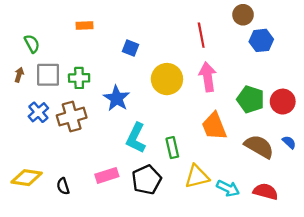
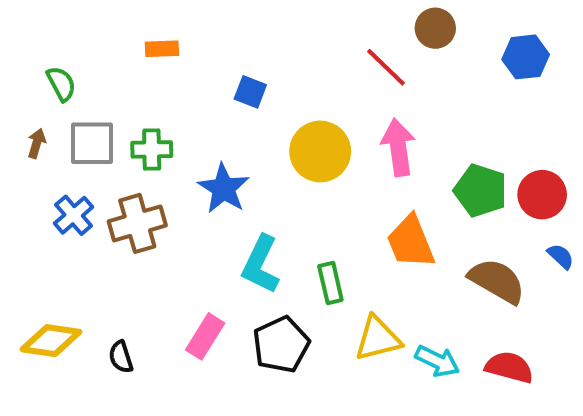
brown circle: (243, 15) -> (435, 28), moved
red line: (201, 35) -> (386, 67), turned -35
blue hexagon: (261, 40) -> (526, 57), moved
blue semicircle: (289, 142) -> (561, 256), moved
pink rectangle: (107, 175) -> (205, 336), turned -40

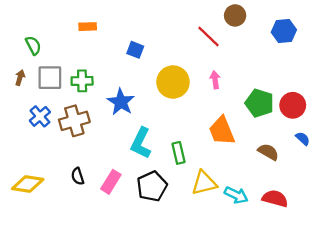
pink arrow: (398, 147) -> (215, 80), size x0.6
brown semicircle: (497, 281) -> (268, 152), size x0.7
black semicircle: (121, 357) -> (78, 176), moved

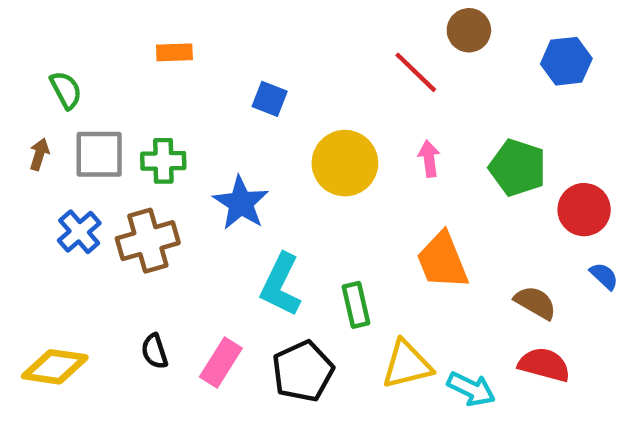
green pentagon: (259, 103) -> (518, 168), moved
red semicircle: (275, 198) -> (544, 365), moved

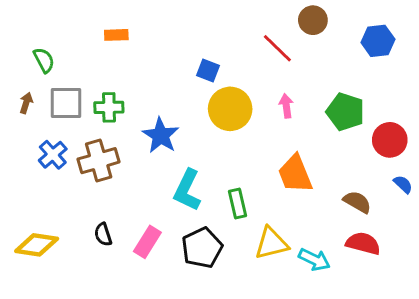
blue square: (270, 99) -> (208, 70), moved

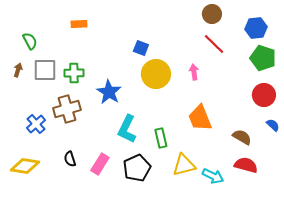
red line: (277, 48) -> (214, 44), moved
green pentagon: (345, 112) -> (263, 58), moved
blue cross: (53, 155) -> (36, 124), moved

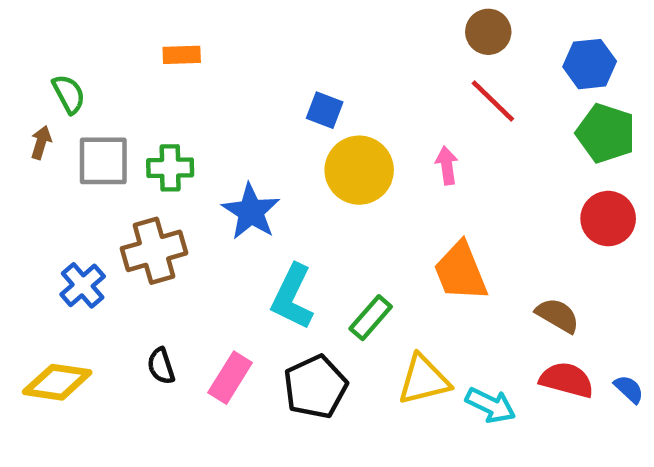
brown arrow: (18, 70) -> (41, 142), moved
blue semicircle: (273, 125) -> (629, 389), moved
green rectangle: (161, 138) -> (371, 318), turned 54

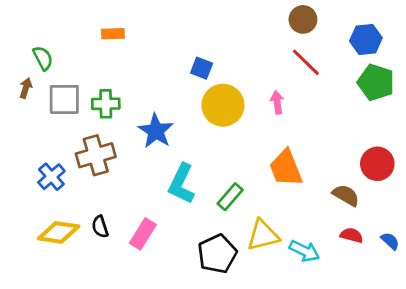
red circle: (608, 219) -> (377, 164), moved
red semicircle: (567, 380) -> (352, 235), size x0.7
yellow diamond: (57, 382) -> (59, 232), moved
black pentagon: (315, 387) -> (217, 254), moved

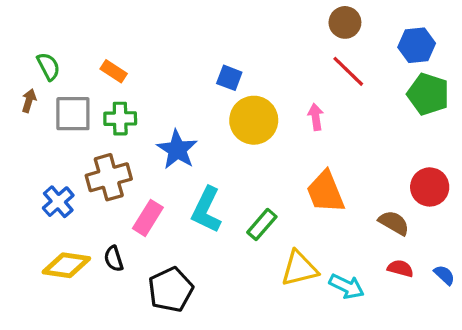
orange rectangle: (113, 34) -> (114, 71), moved, turned 35
pink rectangle: (143, 234) -> (148, 218), moved
black pentagon: (217, 254) -> (171, 290), moved

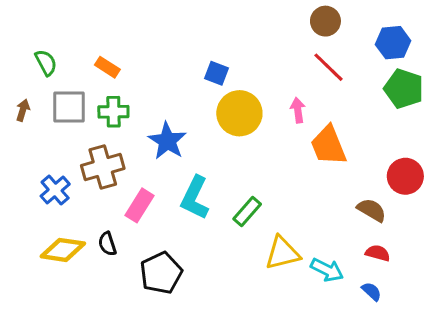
brown arrow: (29, 101) -> (23, 110), moved
orange trapezoid: (325, 192) -> (329, 146), moved
blue semicircle: (444, 275) -> (372, 291), moved

